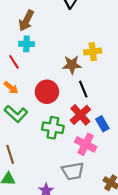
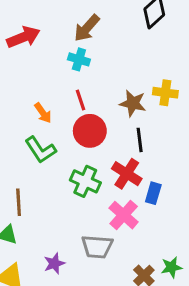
red line: (14, 62) -> (81, 100), moved
red cross: (80, 115) -> (127, 174), turned -30
blue rectangle: (102, 124) -> (153, 193), turned 32

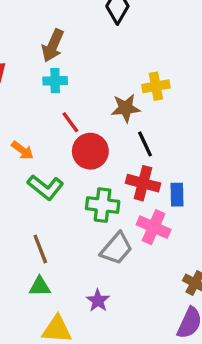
orange arrow: (43, 113) -> (22, 150), moved
gray trapezoid: (97, 247) -> (116, 248), moved, turned -36

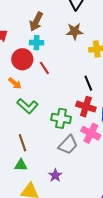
brown star: (126, 108) -> (75, 31), moved
red circle: (90, 151) -> (22, 59), moved

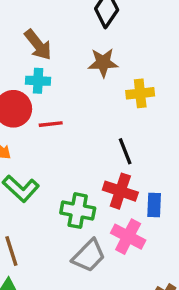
brown arrow: (36, 22) -> (38, 45), turned -66
red line: (44, 68) -> (51, 124), turned -64

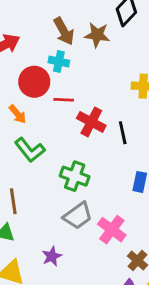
brown star: (103, 63) -> (97, 35), moved
red cross: (120, 191) -> (91, 122), moved
pink cross: (128, 237) -> (112, 230), moved

